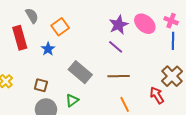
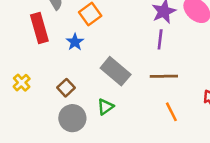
purple line: (116, 47) -> (160, 39), turned 56
brown square: (41, 85) -> (66, 88), turned 32

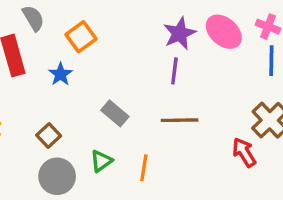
gray rectangle: (116, 71) -> (115, 113), size x0.7
orange line: (171, 112) -> (144, 168), moved, turned 36

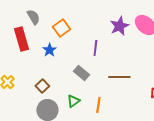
purple line: (174, 71) -> (95, 48), moved

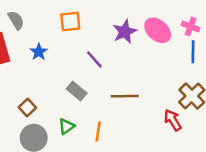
orange square: (61, 28) -> (70, 21), moved, turned 30
purple line: (95, 48) -> (94, 59), turned -49
blue star: (49, 50) -> (39, 52), moved

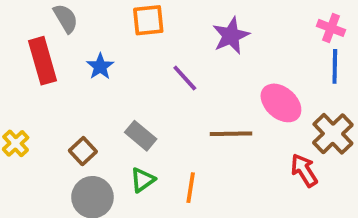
pink ellipse: (158, 30) -> (281, 103), moved
gray rectangle: (77, 91) -> (141, 136), moved

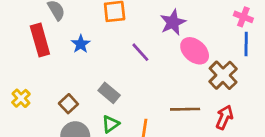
pink ellipse: (281, 103) -> (195, 51), moved
brown line: (231, 134) -> (185, 109), moved
brown cross: (333, 134) -> (223, 75), moved
red arrow: (304, 170) -> (224, 117), turned 55

